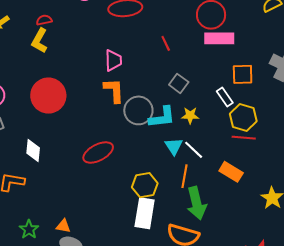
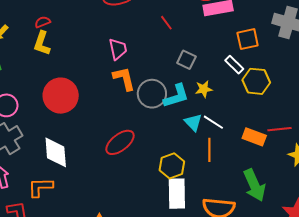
red line: (244, 138) -> (279, 129), moved
white diamond: (33, 151) -> (56, 152), size x1.4
green arrow: (197, 203) -> (254, 185), moved

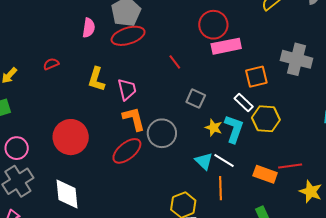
yellow L-shape: (42, 43) -> (96, 79), moved
yellow star: (204, 89) -> (214, 128), turned 30
cyan L-shape: (176, 96) -> (234, 129), moved, turned -52
red ellipse: (120, 142) -> (127, 151), moved

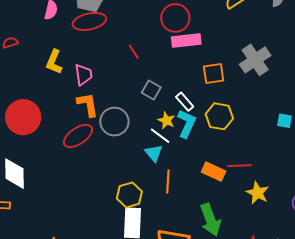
gray cross: (297, 59) -> (255, 60), turned 36
white rectangle: (244, 102) -> (185, 102), moved
white line: (224, 160) -> (160, 136), moved

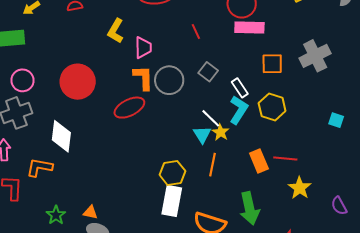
yellow star: (166, 120) -> (220, 132), moved
gray circle: (114, 122) -> (169, 80), moved
orange rectangle: (214, 172) -> (259, 161), turned 35

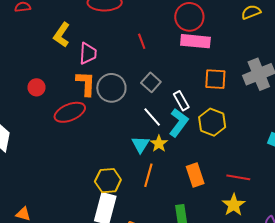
red circle: (78, 82) -> (36, 87), moved, size x0.5
white line: (211, 118) -> (152, 117), moved
red line: (285, 158) -> (238, 177), moved

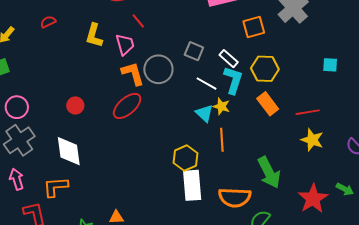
red line: (142, 41) -> (138, 21), moved
red circle: (36, 87) -> (75, 105), moved
orange rectangle: (195, 175) -> (268, 104), moved

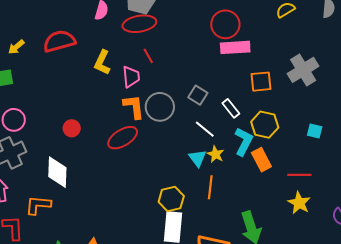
red semicircle: (48, 22) -> (59, 41), size x2.0
cyan square: (330, 65) -> (315, 131), moved
cyan L-shape: (233, 80) -> (244, 141), moved

